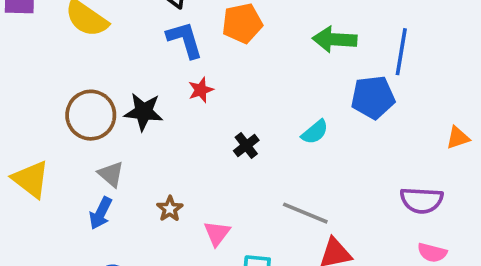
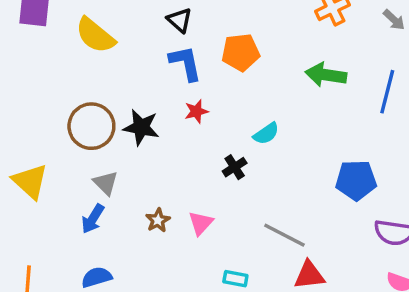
blue pentagon: (373, 97) -> (356, 180), moved
cyan semicircle: (315, 132) -> (266, 134), moved
pink triangle: (217, 233) -> (201, 223), moved

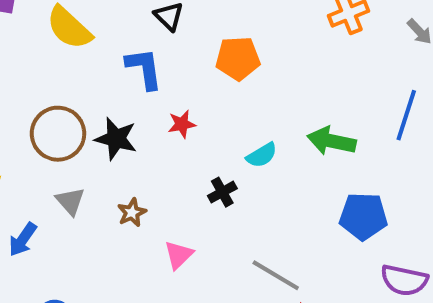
blue L-shape: (185, 63) -> (144, 68), moved
green arrow: (326, 75) -> (332, 141), moved
blue arrow: (93, 219) -> (23, 239), moved
brown star: (158, 220) -> (132, 213), moved

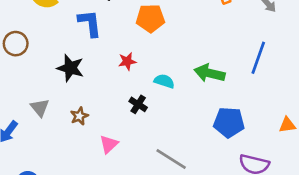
red star: (182, 124) -> (127, 61), moved
brown circle: (58, 134) -> (16, 44), moved, size x0.7
cyan semicircle: (262, 155) -> (164, 81), turned -132
black cross: (222, 192) -> (138, 104), turned -30

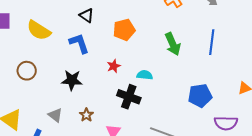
green arrow: (210, 73) -> (173, 44), moved, turned -115
black cross: (138, 104) -> (129, 97), size x1.6

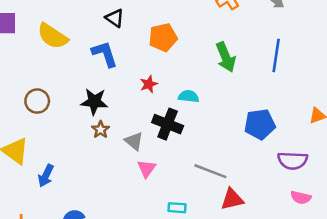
brown circle: (27, 71) -> (37, 101), moved
gray triangle: (55, 115) -> (134, 141), moved
brown star: (86, 115) -> (101, 130), moved

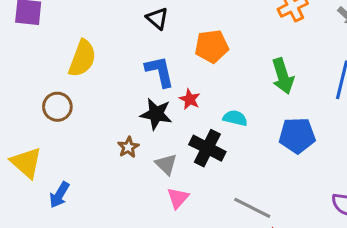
yellow semicircle: (53, 36) -> (82, 58), moved, turned -108
blue L-shape: (105, 54) -> (160, 72), moved
red star: (149, 84) -> (190, 99), turned -30
black star: (94, 102) -> (156, 114), moved
blue pentagon: (260, 124) -> (297, 135), moved

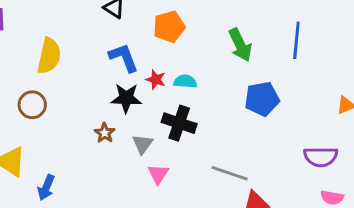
cyan semicircle: (235, 118) -> (185, 81), moved
gray triangle: (166, 164) -> (143, 144), turned 30

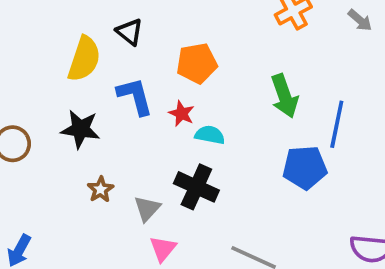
blue line: (296, 40) -> (337, 124), moved
yellow semicircle: (49, 56) -> (84, 59), moved
red star: (156, 80) -> (182, 113), moved
black star: (126, 98) -> (80, 129), moved

